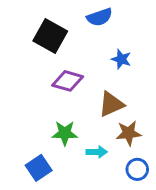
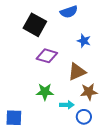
blue square: (39, 168) -> (14, 118), moved, turned 36
blue circle: (137, 169) -> (84, 117), moved

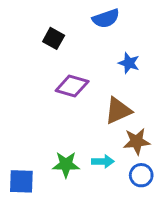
black square: (35, 25) -> (54, 38), size x0.6
green star: (45, 92) -> (66, 164), moved
blue circle: (84, 117) -> (141, 175), moved

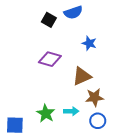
black square: (54, 38) -> (49, 20), moved
green star: (66, 164) -> (46, 113), turned 30

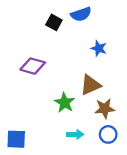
purple diamond: (50, 59) -> (33, 66), moved
cyan arrow: (71, 111) -> (75, 134), moved
green star: (46, 113) -> (65, 103), moved

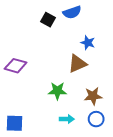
purple diamond: (33, 66) -> (16, 66), moved
brown triangle: (90, 85) -> (77, 64), moved
green star: (65, 103) -> (57, 91), turned -30

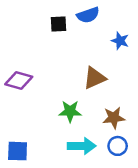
black square: (48, 20) -> (59, 24), turned -32
blue star: (88, 43) -> (120, 41), moved
cyan arrow: (67, 119) -> (82, 146), size x1.5

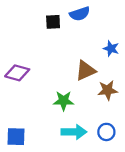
blue star: (120, 41) -> (111, 49), moved
brown star: (114, 118) -> (108, 90), moved

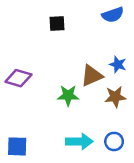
blue semicircle: (80, 14) -> (113, 15), moved
blue star: (111, 49) -> (118, 64), moved
green star: (64, 101) -> (68, 96), moved

